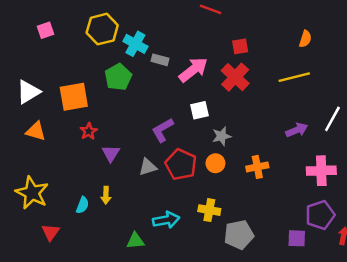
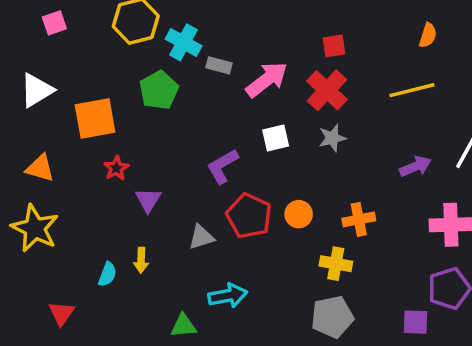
white triangle: (28, 92) -> (37, 90), moved
gray star: (222, 136) -> (332, 138), moved
gray triangle: (148, 167) -> (201, 237), moved
yellow star: (32, 193) -> (35, 228), moved
yellow cross: (209, 210) -> (336, 264), moved

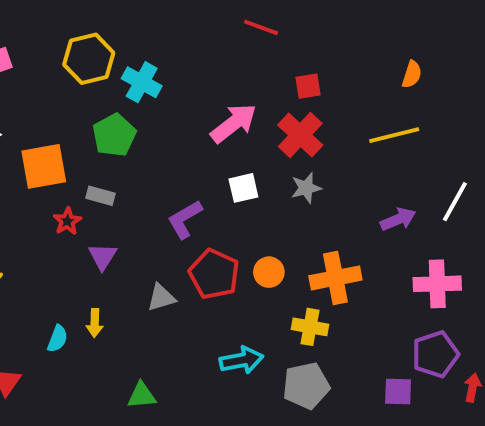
gray rectangle: (219, 65) -> (101, 196), moved
orange cross: (359, 219) -> (335, 278), size x1.4
cyan arrow: (228, 296) -> (241, 360), moved

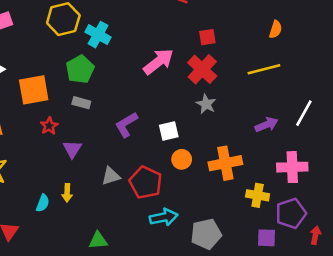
white square: (243, 188) -> (169, 131), moved
gray star: (306, 188) -> (206, 104), turned -30
gray rectangle: (101, 196) -> (81, 103), moved
red pentagon: (214, 274) -> (146, 182), moved
yellow cross: (310, 327) -> (258, 195), moved

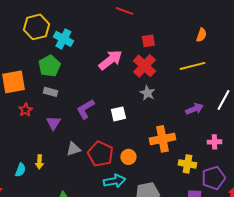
purple triangle: (72, 149) -> (53, 123), moved
orange circle: (182, 159) -> (128, 157), moved
pink cross: (292, 167) -> (214, 142), size x0.6

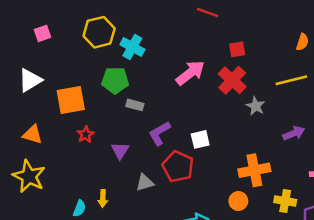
green pentagon: (49, 66) -> (115, 80), turned 30
gray rectangle: (50, 92) -> (135, 105), moved
gray star: (147, 93) -> (256, 106), moved
red pentagon: (100, 154) -> (178, 166), moved
orange circle: (128, 157) -> (238, 201), moved

